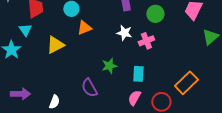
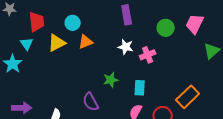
green circle: (155, 14) -> (166, 28), moved
yellow triangle: (55, 45) -> (57, 43), moved

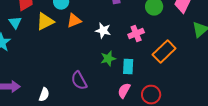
white star: (126, 47) -> (103, 31), moved
green star: (111, 80) -> (108, 59), moved
orange rectangle: (188, 97) -> (164, 52), moved

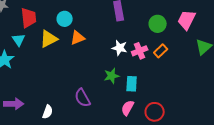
white star: (103, 31) -> (120, 48), moved
orange rectangle: (164, 52) -> (161, 51), moved, size x0.6

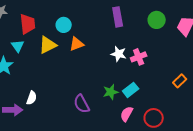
green circle: (158, 24) -> (157, 20), moved
orange rectangle: (161, 51) -> (180, 81), moved
green star: (112, 76) -> (111, 92), moved
cyan rectangle: (132, 84) -> (131, 90), turned 49
white semicircle: (48, 112) -> (32, 98), moved

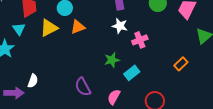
white star: (119, 54) -> (120, 26), moved
green star: (111, 92) -> (112, 60), moved
pink semicircle: (127, 114) -> (114, 97), moved

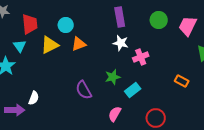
orange rectangle: (181, 64) -> (182, 81), turned 72
purple semicircle: (83, 87) -> (84, 90), moved

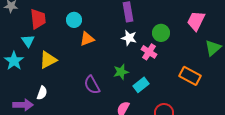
green circle: (159, 20) -> (161, 33), moved
yellow triangle: (50, 45) -> (48, 60), moved
pink cross: (141, 57) -> (149, 52), turned -35
orange rectangle: (182, 81) -> (190, 76), size x1.5

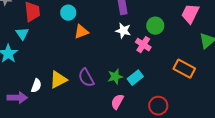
yellow triangle: (48, 60) -> (58, 80), moved
green star: (121, 72) -> (115, 77), moved

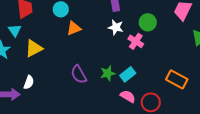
orange rectangle: (184, 69) -> (177, 79), moved
yellow triangle: (58, 80) -> (34, 48), moved
pink semicircle: (117, 102) -> (128, 96), moved, turned 91

